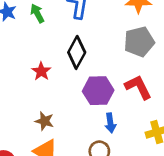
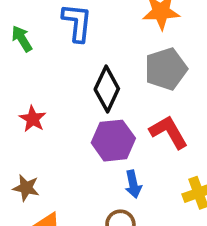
black diamond: (77, 52) -> (107, 89), moved
brown star: (44, 121) -> (26, 188), moved

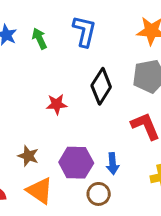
red star: (33, 119) -> (57, 104), moved, turned 30
purple hexagon: (113, 141) -> (76, 163), moved

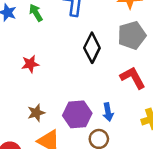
red star: (57, 104) -> (30, 64), moved
brown star: (28, 156) -> (36, 113), turned -30

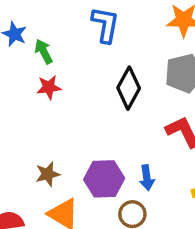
green arrow: (36, 13) -> (44, 52), moved
red star: (30, 64) -> (49, 87), moved

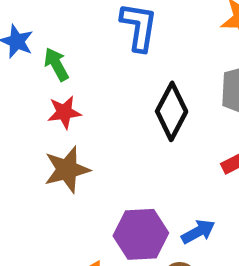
brown star: (48, 174) -> (67, 170), moved, size x1.4
blue arrow: (147, 178) -> (198, 232), turned -110

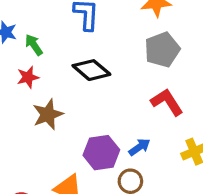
black diamond: (172, 111) -> (91, 70), moved, turned -72
red star: (64, 112) -> (28, 77), moved

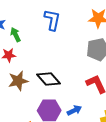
black diamond: (91, 70) -> (49, 79), moved

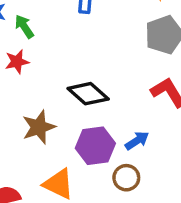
brown star: (18, 81) -> (39, 127), moved

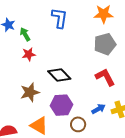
red star: (17, 62) -> (29, 54), moved
blue arrow: (137, 141) -> (98, 109), moved

